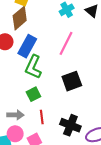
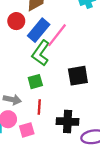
pink line: (66, 43) -> (57, 35), moved
black cross: (70, 125) -> (68, 122), turned -30

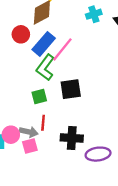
black square: (78, 76) -> (71, 89), moved
gray arrow: (12, 99) -> (29, 132), moved

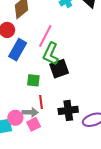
blue rectangle: (44, 44) -> (18, 50), moved
green L-shape: (45, 67) -> (51, 54), moved
green square: (39, 97) -> (33, 80), turned 32

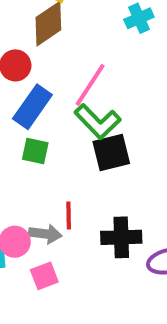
green L-shape: (51, 54) -> (97, 121), turned -75
green square: (33, 80) -> (35, 151), moved
pink square: (34, 124) -> (44, 276), moved

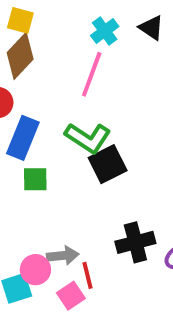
pink line: (90, 85) -> (92, 74), moved
red line: (69, 216) -> (87, 275), moved

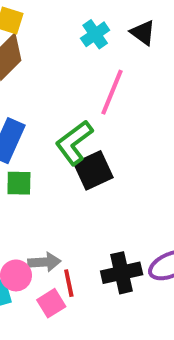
pink line: (92, 74) -> (112, 92), moved
green L-shape: (88, 138) -> (74, 143), turned 108
black cross: (135, 242) -> (122, 273), moved

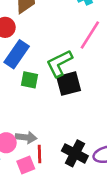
green square: (19, 183) -> (30, 80), moved
black cross: (122, 273) -> (75, 153), turned 30

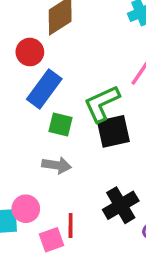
gray arrow: (26, 137) -> (57, 165), moved
black cross: (75, 153) -> (121, 205), moved, turned 30

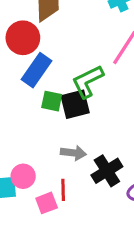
red circle: (30, 52) -> (23, 38), size x1.4
black square: (113, 131) -> (75, 104), moved
gray arrow: (57, 165) -> (73, 153), moved

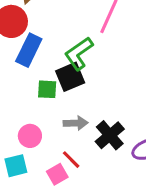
green square: (52, 101) -> (47, 89), moved
pink circle: (23, 176) -> (30, 136), moved
red line: (63, 190) -> (71, 160), turned -35

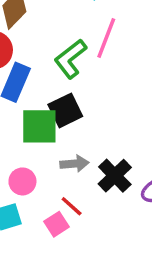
green L-shape: (79, 53) -> (70, 59), moved
green square: (47, 89) -> (39, 126), size x1.6

